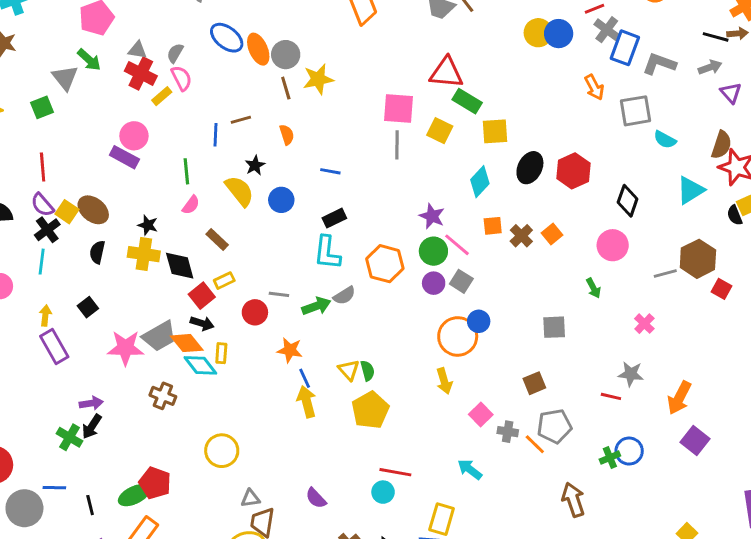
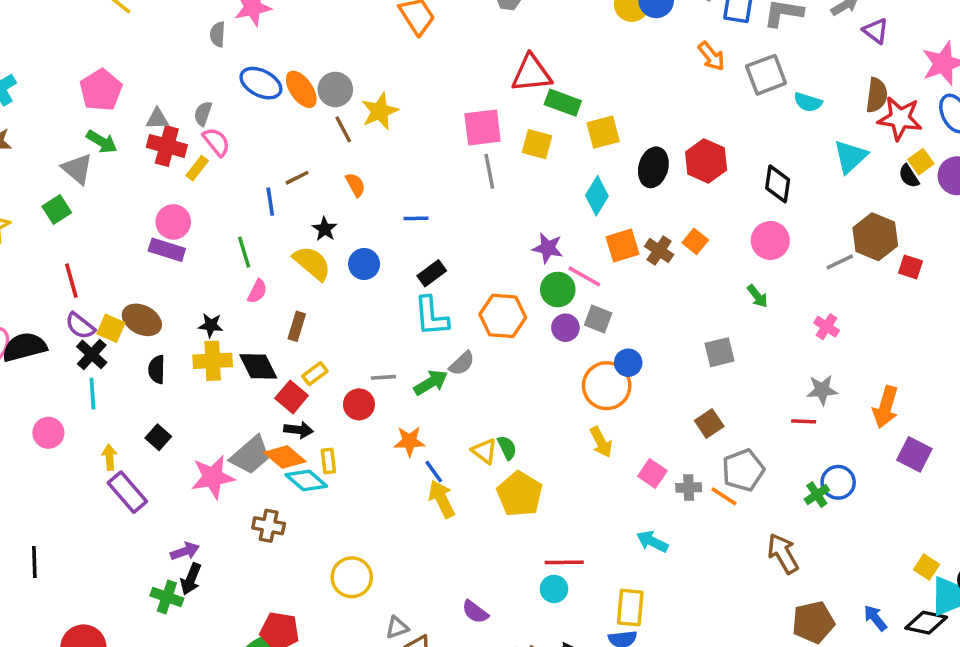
orange square: (493, 226) -> (623, 245), size x1.4
brown rectangle: (217, 240) -> (297, 326), turned 75

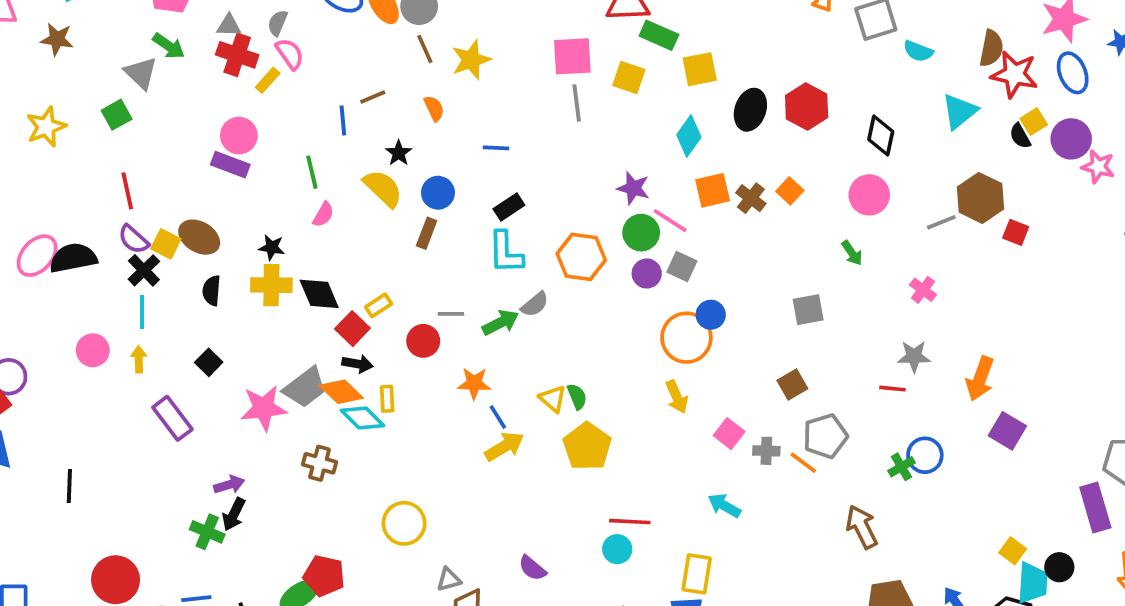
yellow star: (380, 111) -> (471, 60), moved
brown rectangle: (297, 326) -> (427, 233), moved
yellow arrow: (109, 457) -> (139, 359), moved
yellow arrow: (442, 499) -> (504, 446), turned 81

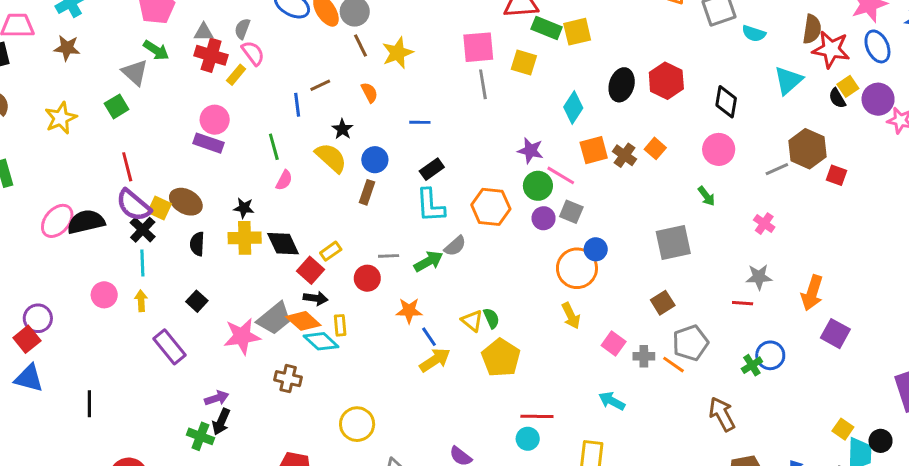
yellow square: (700, 69) -> (577, 32), moved
purple semicircle: (134, 239) -> (134, 205), size x1.4
gray square: (808, 310) -> (673, 243), size x1.4

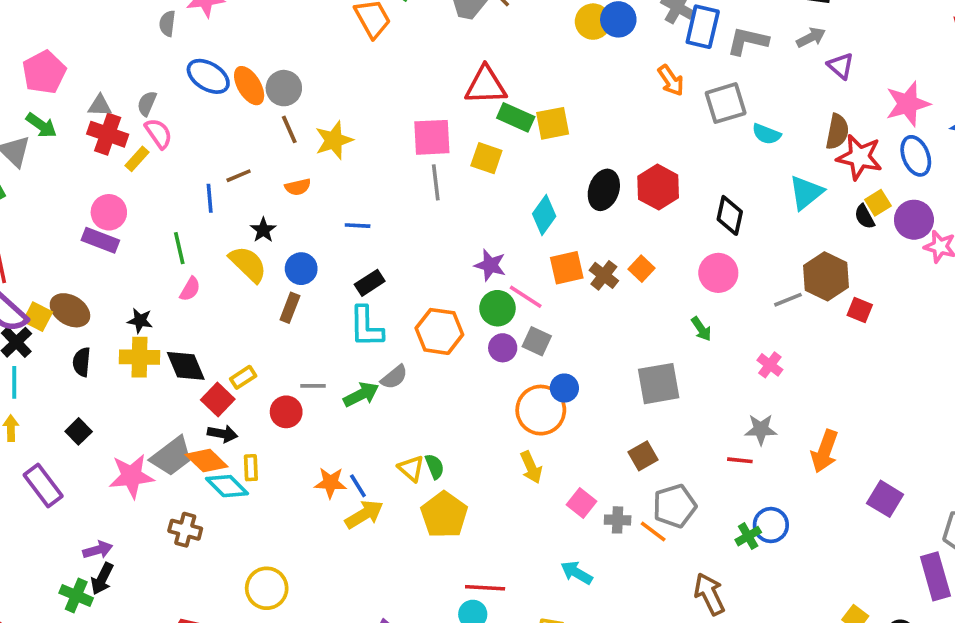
orange semicircle: (369, 93) -> (298, 187), turned 102
orange star: (409, 311) -> (330, 483), moved
purple square: (835, 334) -> (885, 499), moved

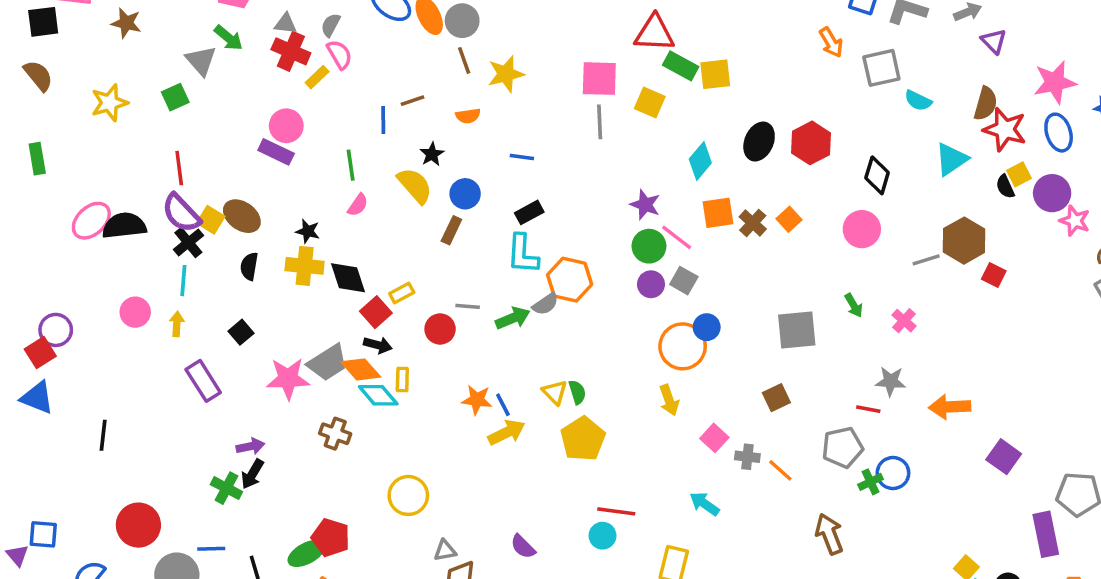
green arrow: (701, 329) -> (854, 305), moved
orange hexagon: (439, 331) -> (570, 280), moved
orange arrow: (825, 451) -> (950, 407), turned 63
gray pentagon: (675, 506) -> (843, 447), moved

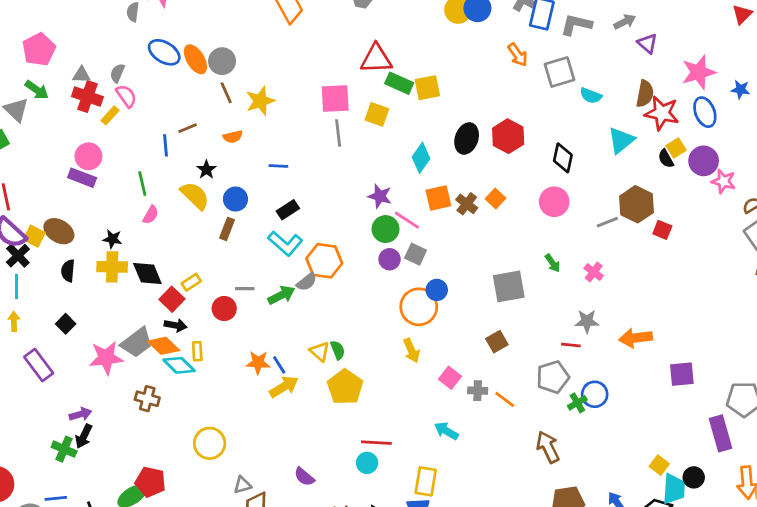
cyan L-shape: (523, 254) -> (285, 243), turned -48
purple square: (1004, 457) -> (682, 374), turned -36

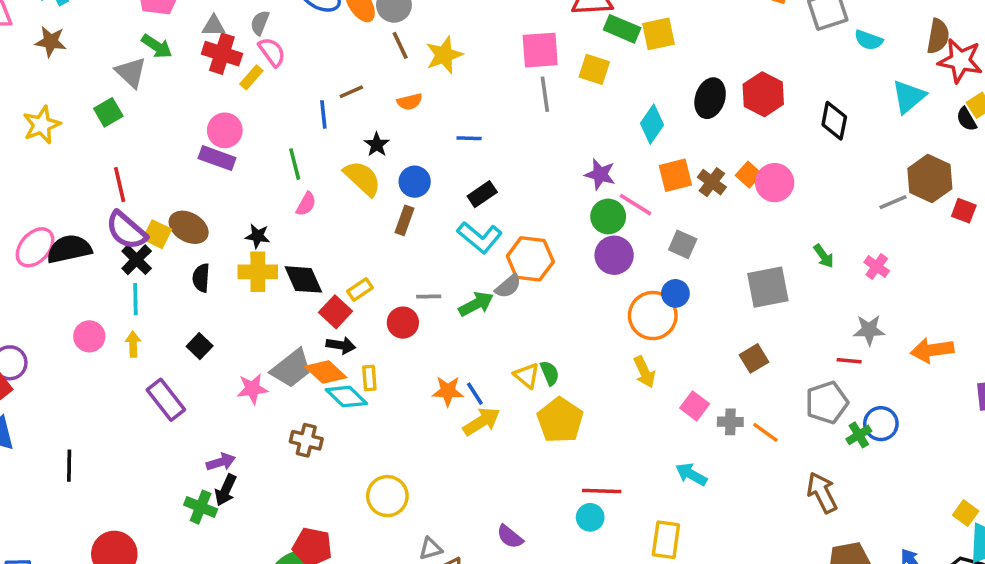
pink circle: (554, 202) -> (775, 183), moved
gray square: (416, 254) -> (683, 244), moved
purple circle: (390, 259) -> (614, 255), size x1.4
pink star: (106, 358) -> (252, 389), size x0.7

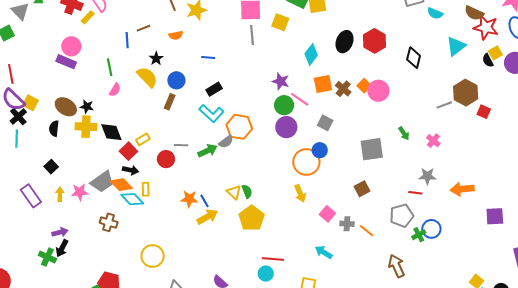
brown semicircle: (938, 36) -> (474, 13), turned 102
brown ellipse: (189, 227) -> (66, 107), moved
yellow arrow: (133, 344) -> (60, 194), moved

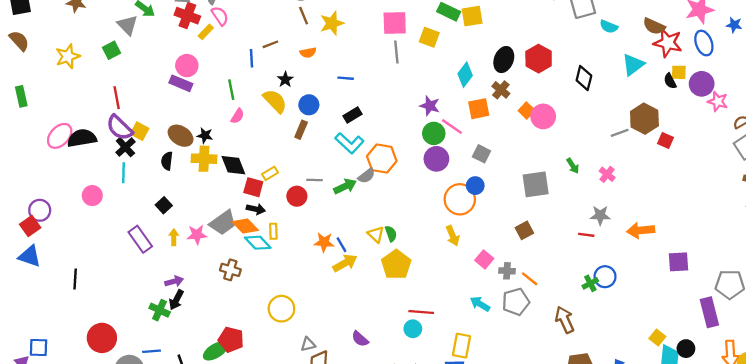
yellow square: (495, 53) -> (679, 72), turned 32
brown cross: (343, 89) -> (501, 90), moved
red square: (128, 151) -> (253, 187), turned -30
gray pentagon: (402, 216) -> (516, 302), moved

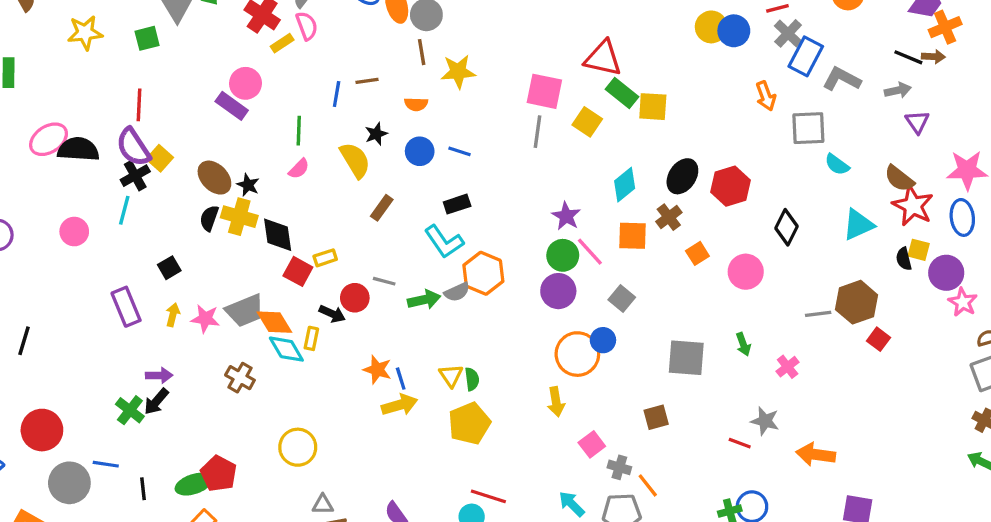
blue circle: (309, 105) -> (420, 151), moved
pink circle: (543, 116) -> (746, 272), moved
black semicircle: (167, 161) -> (209, 218), moved
black arrow: (256, 209) -> (332, 314), moved

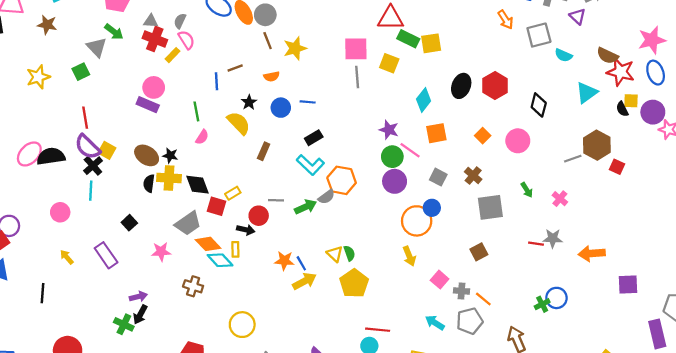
purple triangle: (917, 122) -> (578, 16), moved
brown cross: (669, 217) -> (473, 176), moved
gray trapezoid: (245, 310) -> (188, 223), moved
yellow arrow: (173, 315) -> (67, 257), moved, turned -42
red line: (740, 443) -> (536, 244), moved

